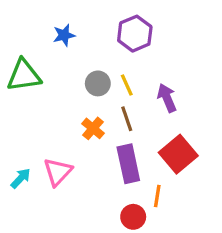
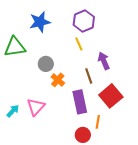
blue star: (64, 35) -> (40, 22), size x1.5
gray circle: (98, 83) -> (46, 64), moved
yellow line: (127, 85) -> (79, 44), moved
brown line: (127, 119) -> (89, 76), moved

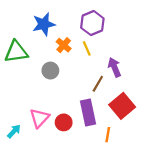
brown line: (89, 76) -> (98, 84), turned 49
orange cross: (58, 80) -> (64, 45), moved
cyan arrow: (13, 111) -> (14, 131), moved
red circle: (83, 135) -> (64, 122), moved

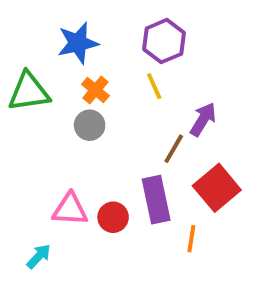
orange cross: (64, 45) -> (95, 90), moved
purple arrow: (114, 67) -> (203, 119), turned 54
pink triangle: (39, 118) -> (70, 209), turned 50
cyan arrow: (14, 131) -> (39, 256), moved

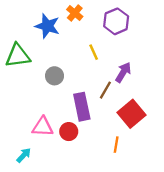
purple hexagon: (164, 41) -> (116, 21), moved
blue star: (78, 43) -> (47, 26), turned 30
orange cross: (95, 90) -> (75, 13), moved
purple rectangle: (156, 200) -> (82, 107), moved

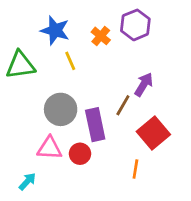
orange cross: (75, 13) -> (101, 36), moved
yellow line: (94, 52) -> (70, 61), moved
gray circle: (55, 76) -> (61, 109), moved, size x1.5

